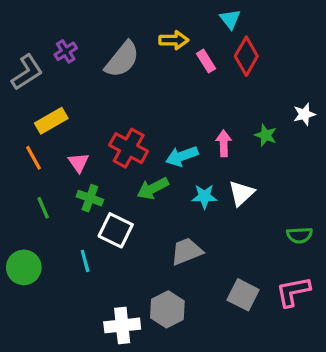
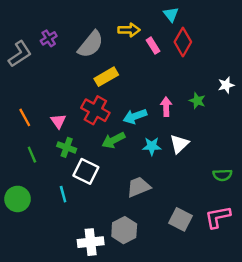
yellow rectangle: (51, 121) -> (106, 77), moved

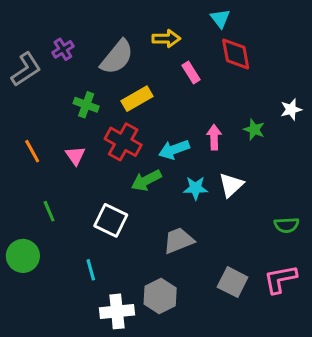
red diamond: (183, 42) -> (236, 54), turned -40
pink rectangle: (153, 46) -> (191, 72), moved
green cross: (67, 147) -> (86, 105), moved
green line: (32, 155) -> (49, 211), moved
cyan line: (63, 194) -> (91, 270), moved

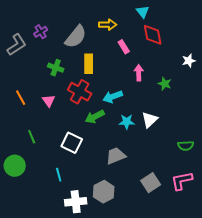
yellow rectangle: (137, 99) -> (89, 64), turned -60
white star: (291, 109) -> (189, 61), moved
pink arrow: (214, 137) -> (139, 73), moved
gray square: (233, 282) -> (151, 183), turned 30

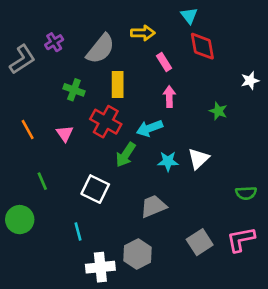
pink arrow: (139, 73) -> (169, 96), moved
green arrow: (95, 117) -> (126, 155), turned -30

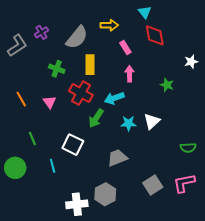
cyan line: (78, 231) -> (53, 166), moved

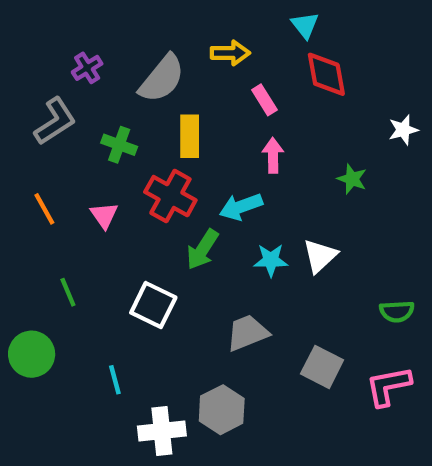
gray L-shape: (17, 45) -> (55, 121), moved
cyan line: (53, 166) -> (115, 380), moved
gray square: (153, 185) -> (322, 367), moved, turned -30

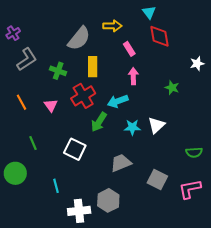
purple cross: (87, 68) -> (13, 33), moved
red cross: (170, 196) -> (83, 96), turned 30

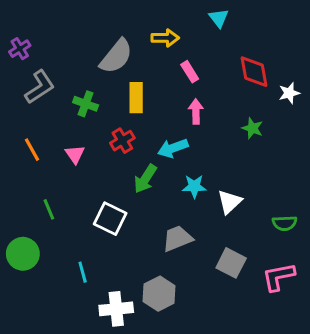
red diamond: (159, 36) -> (254, 72), moved
red cross: (83, 96) -> (122, 141), size x0.7
white triangle: (156, 125) -> (229, 202), moved

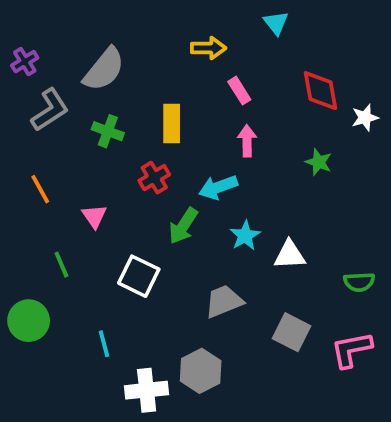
gray semicircle: (116, 56) -> (104, 69), moved
pink triangle: (75, 154) -> (94, 216), moved
cyan star: (194, 186) -> (245, 236), turned -30
white triangle: (229, 202) -> (290, 255), turned 40

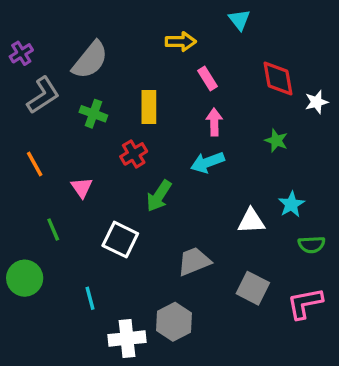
cyan arrow: (218, 187) -> (208, 162), moved
cyan star: (245, 236) -> (291, 204), moved

